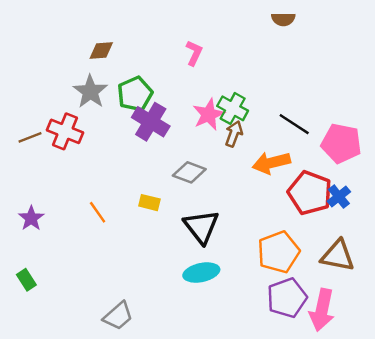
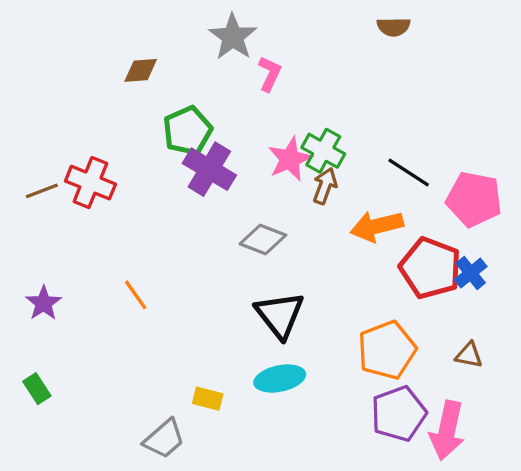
gray star: (90, 92) -> (233, 37), moved
yellow rectangle: (149, 203) -> (208, 399), moved
brown triangle: (338, 256) -> (469, 355), size x0.6

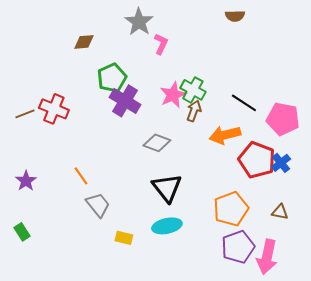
gray trapezoid: (164, 439) -> (98, 205), moved, turned -88

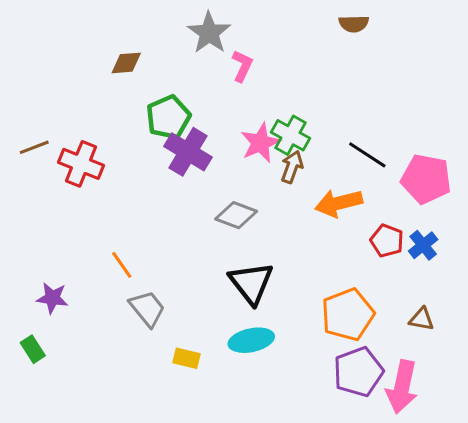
brown line: (25, 114) -> (34, 147), moved
red pentagon: (257, 160) -> (387, 241), size x0.6
purple star: (26, 181) -> (52, 298), moved, turned -30

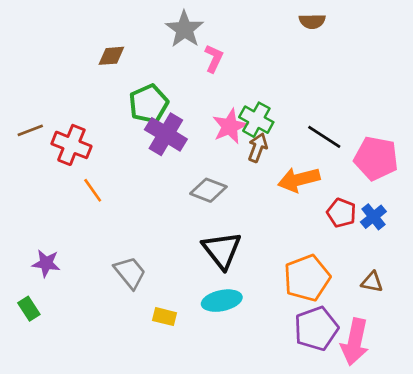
orange line: (122, 265) -> (93, 190), moved

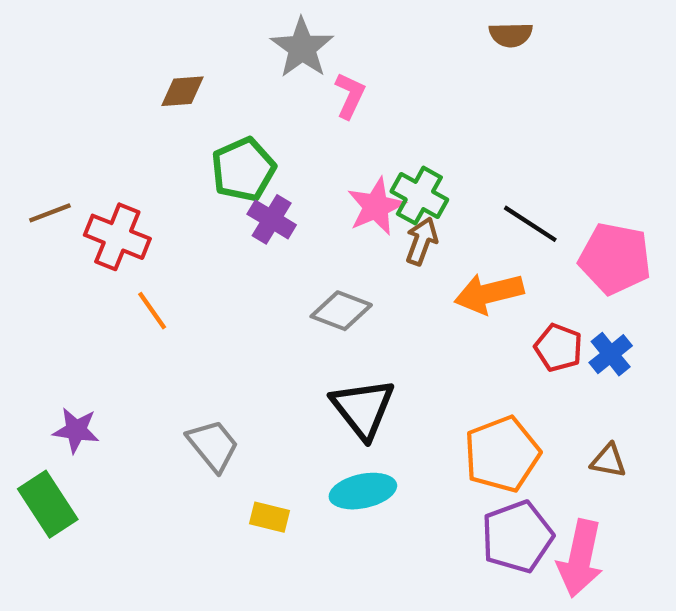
purple cross: (166, 134) -> (272, 219), size x0.7
green rectangle: (29, 309) -> (48, 504), size x1.6

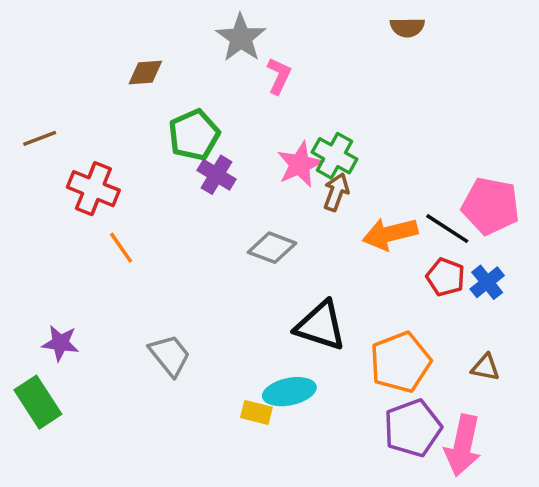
brown line: (50, 213) -> (40, 138), moved
black line: (530, 224) -> (447, 229), moved
black triangle: (363, 408) -> (321, 326), moved, turned -34
yellow rectangle: (269, 517) -> (256, 412), moved

